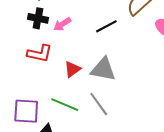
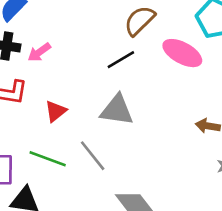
black line: (106, 26) -> (121, 60), moved
gray triangle: (103, 69) -> (117, 110), moved

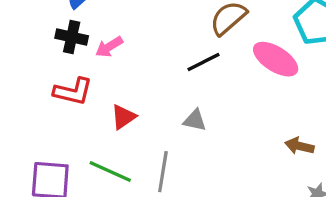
gray triangle: (117, 110) -> (195, 120), size x0.6
gray line: (93, 156) -> (163, 172), turned 44

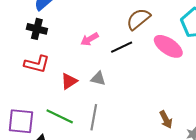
pink arrow: (109, 47) -> (89, 39), moved
gray triangle: (195, 120) -> (98, 79), moved
brown arrow: (299, 146) -> (166, 120), moved, turned -132

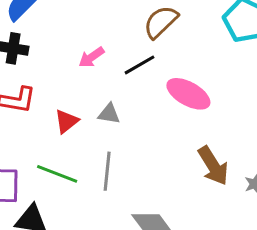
pink ellipse: (168, 46) -> (188, 94), moved
brown arrow: (166, 120) -> (213, 166), size x1.5

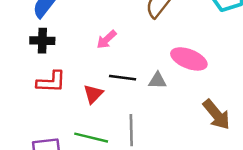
black line: (140, 65) -> (123, 78), moved, turned 45
gray triangle: (109, 114) -> (157, 81), moved

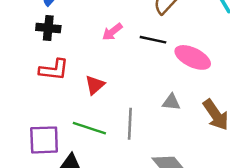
black line: (123, 78) -> (153, 40), moved
gray triangle: (157, 81) -> (171, 102), moved

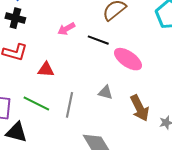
red triangle: (95, 85) -> (46, 69), turned 36

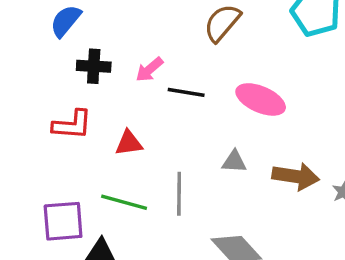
black cross: (15, 18) -> (94, 66), moved
black line: (98, 40) -> (186, 92), moved
brown arrow: (140, 108) -> (296, 176), turned -44

